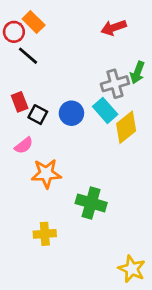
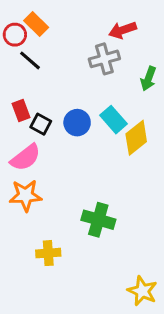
gray cross: (115, 84) -> (104, 59), moved
pink semicircle: (24, 145) -> (26, 158), size x1.5
orange star: (46, 174) -> (26, 195), moved

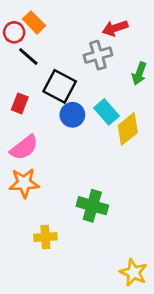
red rectangle: (21, 110) -> (20, 103), turned 42
black square: (41, 124) -> (60, 86), moved, size x1.6

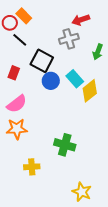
yellow star: (134, 273) -> (82, 192), moved

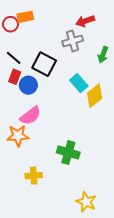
orange rectangle: (24, 16) -> (25, 17), turned -56
black line: (20, 40) -> (14, 58), moved
blue circle: (51, 81) -> (28, 85), moved
pink semicircle: (17, 104) -> (30, 116), moved

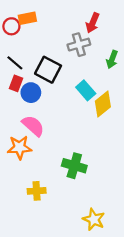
red arrow: (85, 21) -> (93, 23), turned -48
pink semicircle: (30, 116) -> (33, 126), turned -100

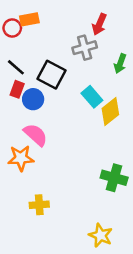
green cross: (74, 166) -> (114, 178), moved

